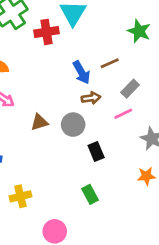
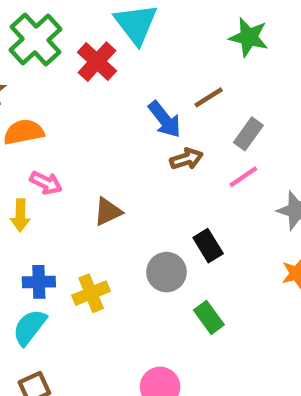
red cross: (46, 32) -> (97, 62), turned -30
gray circle: (73, 125) -> (166, 272), moved
yellow cross: (20, 196) -> (91, 293), moved

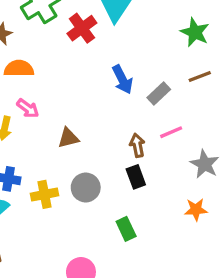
brown line: (209, 97) -> (200, 76), moved
gray rectangle: (248, 134) -> (159, 94), moved
brown arrow: (186, 159) -> (137, 145), moved, turned -95
gray circle: (166, 272) -> (86, 187), moved

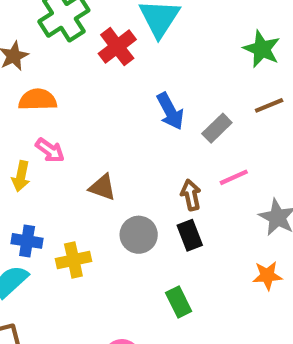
brown triangle: (68, 138) -> (102, 187), turned 35
gray circle: (86, 187) -> (139, 235), moved

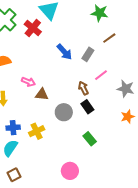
pink arrow: (50, 150) -> (28, 82), moved

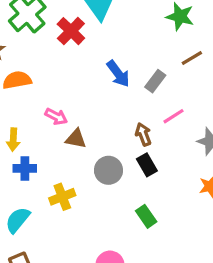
blue cross: (13, 128) -> (25, 168), moved

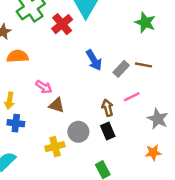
brown line: (192, 58) -> (143, 65), moved, turned 35
yellow cross: (62, 197) -> (55, 147), moved

